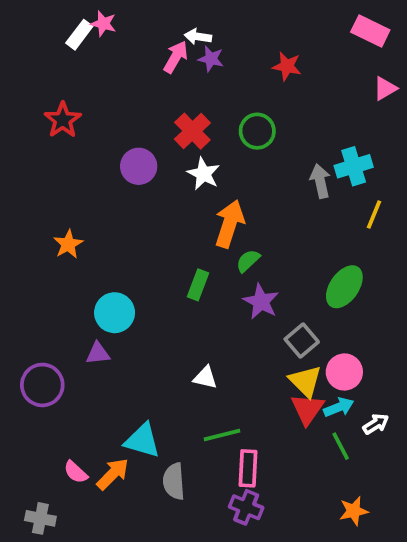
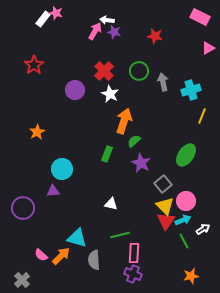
gray arrow: (320, 181) -> (163, 82), moved
gray cross: (40, 518) -> (22, 280), turned 35

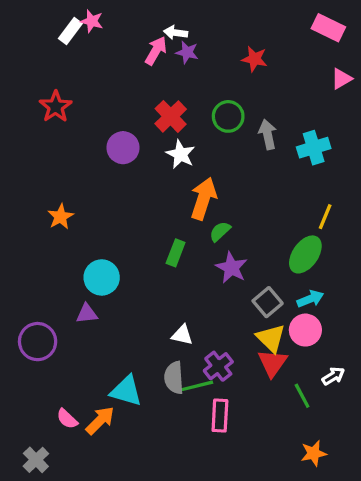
yellow line: (202, 116) -> (325, 217), moved
cyan arrow: (183, 220) -> (310, 299), moved
gray semicircle: (94, 260) -> (174, 378), moved
purple cross: (133, 274) -> (218, 366), moved, turned 30

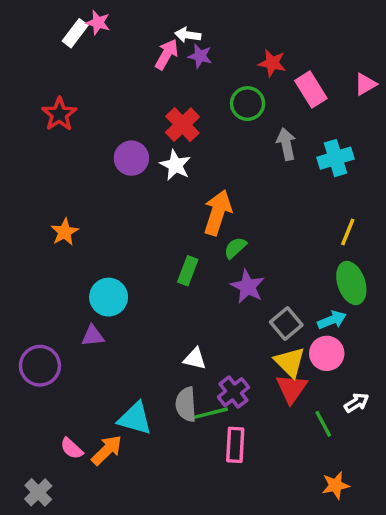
pink rectangle: (328, 28) -> (311, 89), moved, turned 32
green circle: (228, 116) -> (248, 104), moved
white star: (180, 154) -> (175, 165), moved
green ellipse: (305, 254) -> (351, 283), moved, turned -54

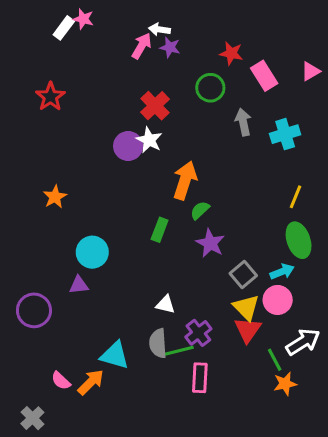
purple circle: (131, 158) -> (128, 146), moved
white arrow: (357, 403) -> (303, 342), size x1.6
orange star: (336, 485) -> (285, 384), moved

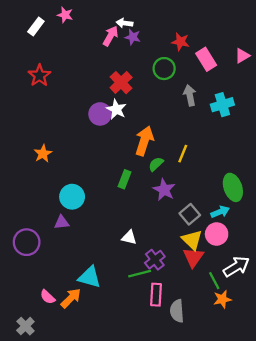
white rectangle: (64, 28) -> (36, 27), moved
yellow line: (296, 197) -> (183, 154), moved
gray semicircle: (158, 343) -> (177, 311), moved

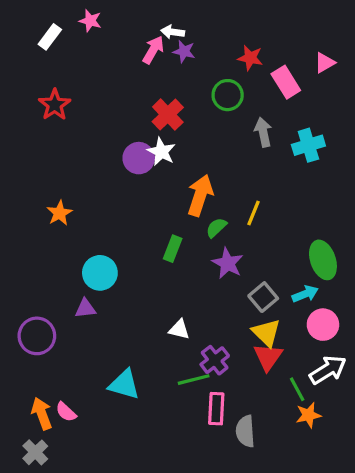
pink triangle: (242, 56) -> (325, 63), moved
pink circle: (217, 234) -> (323, 325), moved
orange arrow: (71, 298) -> (42, 413), moved, turned -65

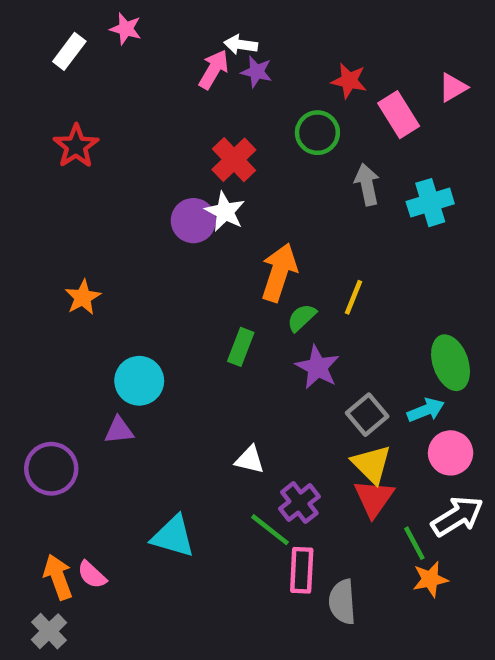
green line: (194, 380) -> (270, 530), turned 52

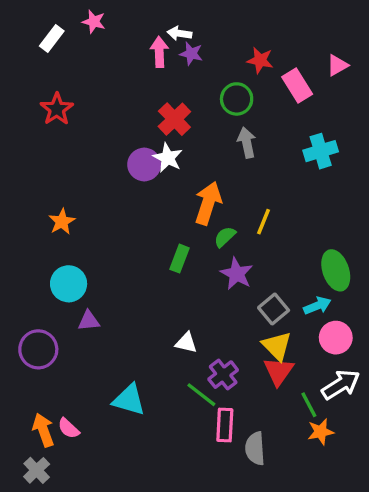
pink arrow: (214, 69) -> (159, 52), turned -32
gray arrow: (367, 184) -> (247, 143), moved
cyan circle: (139, 381) -> (69, 284), moved

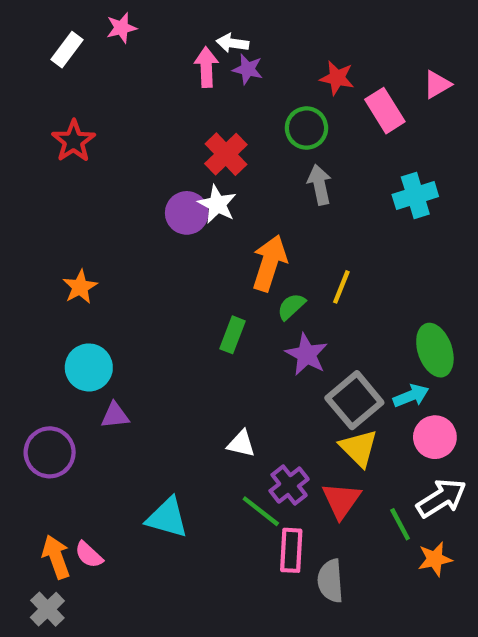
pink star: (94, 22) -> (121, 28), turned -30
gray square: (274, 309) -> (354, 400), size x1.4
red triangle: (279, 371) -> (341, 500), moved
orange star: (321, 432) -> (435, 559), moved

